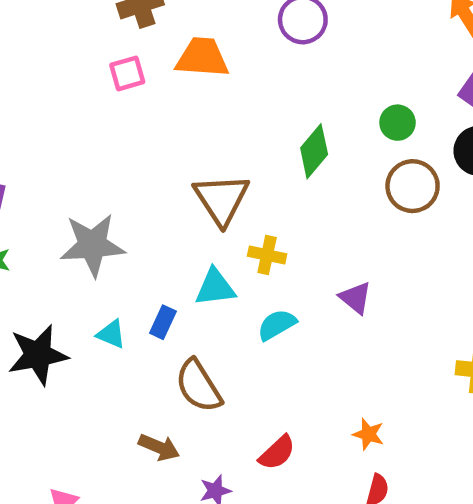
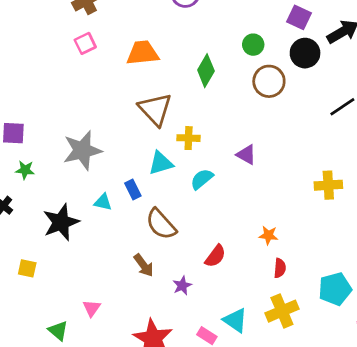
orange trapezoid: (202, 58) -> (143, 53), moved
blue rectangle: (163, 322) -> (133, 189), turned -42
brown arrow: (159, 447) -> (144, 265), turned 40

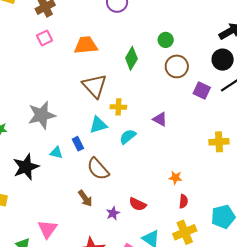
purple square: (299, 17) -> (202, 90), moved
black circle: (305, 53) -> (223, 60), moved
red semicircle: (215, 256) -> (138, 204), moved, turned 78
pink triangle: (92, 308) -> (47, 229), size x1.5

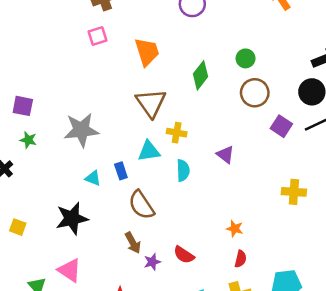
orange trapezoid: (86, 45) -> (147, 52), turned 70
cyan semicircle: (128, 137) -> (183, 170), turned 120
black star: (26, 167) -> (72, 218), moved
brown arrow: (85, 198) -> (133, 243), moved
pink triangle: (47, 229) -> (70, 270), turned -40

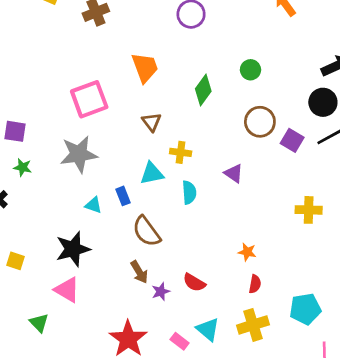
pink square: (98, 36) -> (89, 99), moved, size x1.8
brown circle: (255, 93) -> (260, 122), moved
brown triangle: (151, 103) -> (152, 122), size x0.6
pink triangle: (70, 270) -> (67, 290), moved

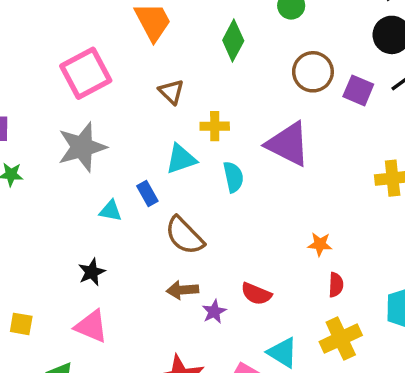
purple triangle: (234, 173) -> (288, 144), size x1.8
black star: (73, 249) -> (92, 272), size x0.6
yellow square: (16, 261) -> (21, 324), moved
brown arrow: (139, 272) -> (182, 290), turned 125

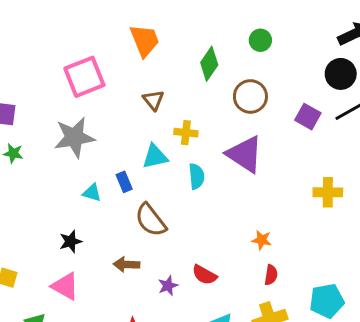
brown circle: (313, 72) -> (250, 96), moved
brown arrow: (182, 290) -> (126, 264), moved

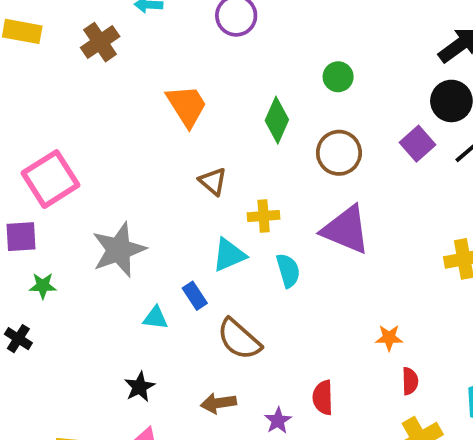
pink square: (84, 77) -> (50, 179), moved
purple square: (308, 117) -> (417, 144), moved, turned 30
red semicircle: (204, 275) -> (323, 397), turned 70

